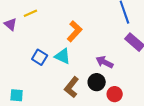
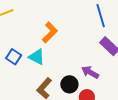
purple arrow: (105, 62) -> (90, 72), moved

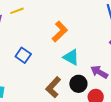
cyan triangle: (37, 57) -> (71, 57), moved

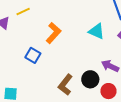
orange L-shape: (60, 31) -> (53, 33), moved
cyan triangle: (71, 57) -> (96, 31), moved

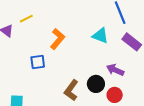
blue square: (33, 55) -> (38, 62), turned -35

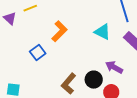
blue square: (38, 62) -> (38, 52), turned -35

